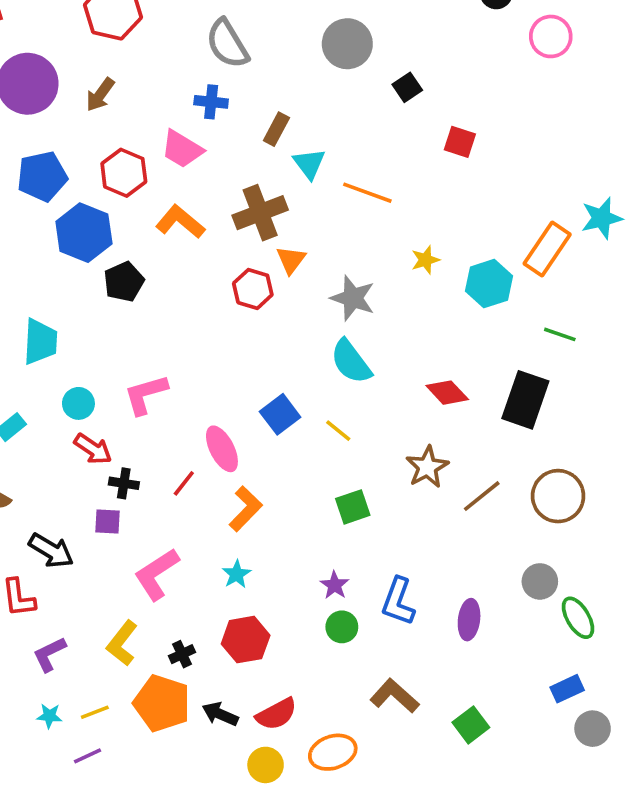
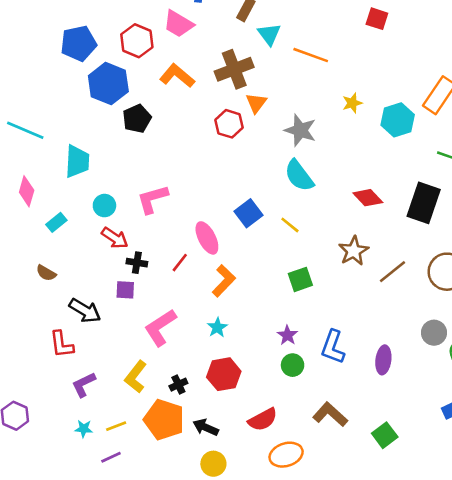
red semicircle: (276, 714) -> (263, 420), moved
yellow circle: (266, 765) -> (213, 464), moved

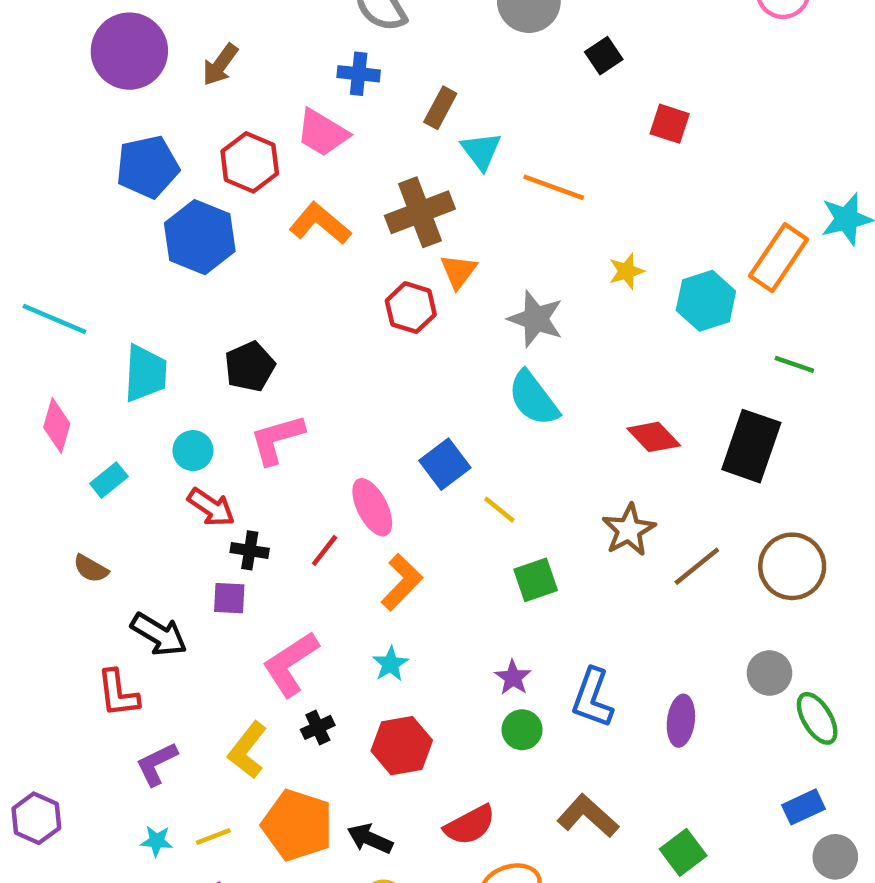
black pentagon: (137, 119) -> (250, 367), moved
yellow line: (290, 225) -> (499, 510), moved
black cross: (178, 385) -> (318, 727), moved

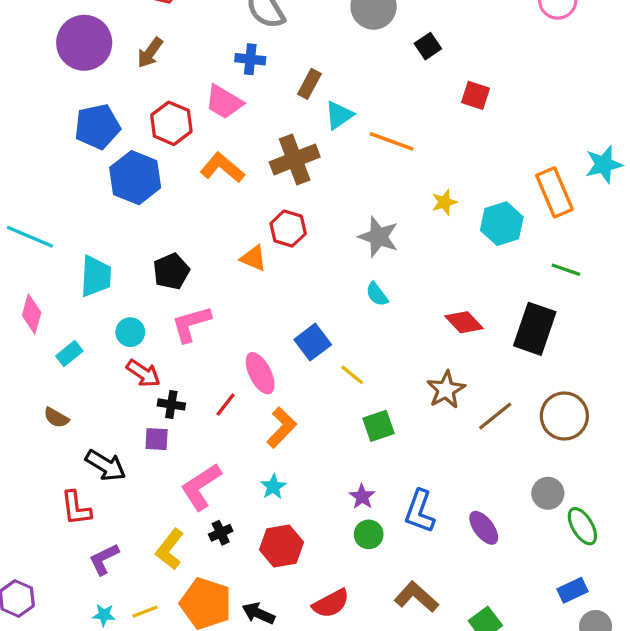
cyan triangle: (481, 151) -> (339, 115), turned 32
orange rectangle: (779, 258) -> (554, 192), turned -57
orange triangle: (458, 271) -> (254, 258), moved, turned -44
cyan semicircle: (533, 398) -> (377, 294), size x0.6
purple ellipse: (681, 721) -> (484, 528), turned -44

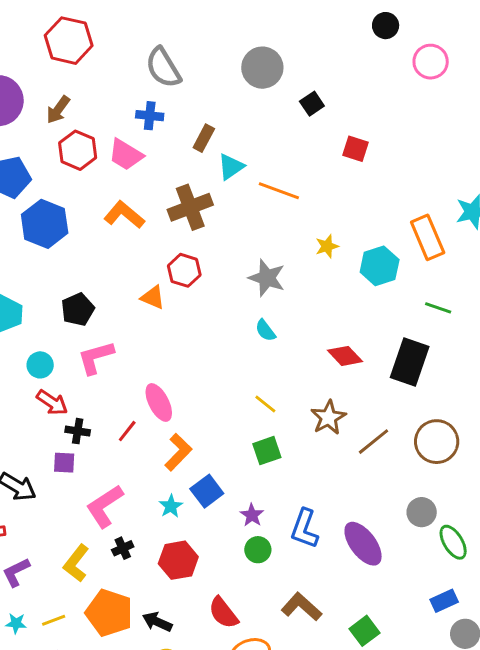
red hexagon: (171, 123) -> (78, 150), moved
blue square: (313, 342) -> (207, 491), moved
yellow line: (352, 375) -> (265, 404), moved
purple ellipse: (484, 528) -> (363, 544), size x1.4
red semicircle: (331, 603) -> (223, 613), turned 80

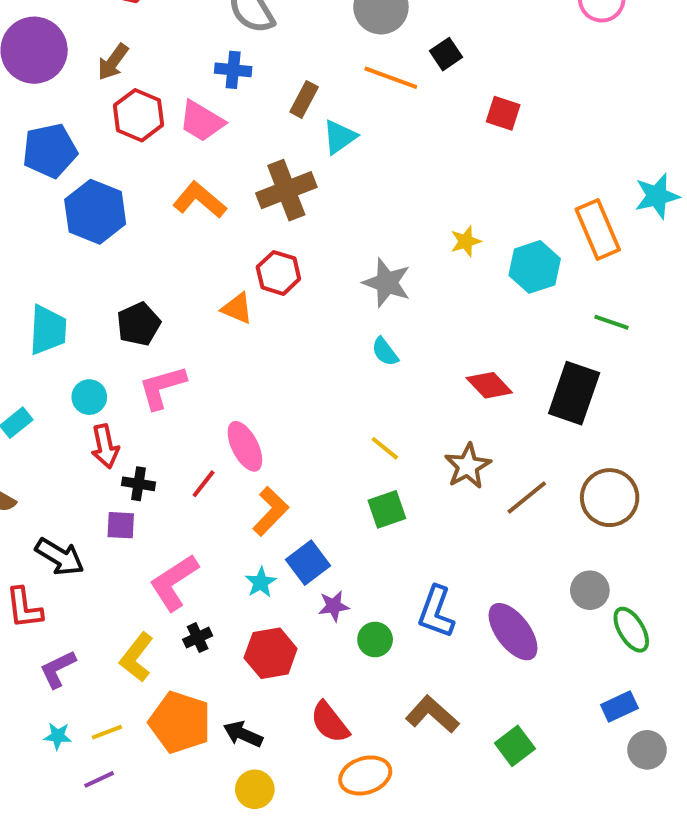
orange line: (279, 191) -> (391, 78), moved
red arrow: (52, 403) -> (105, 446), turned 44
purple star: (252, 515) -> (334, 606), moved, turned 30

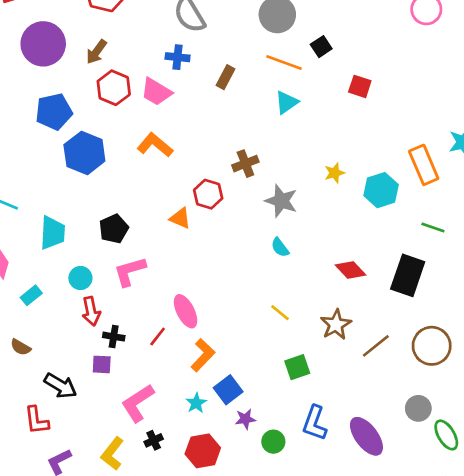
cyan triangle: (340, 137) -> (287, 102), moved
brown cross: (286, 190) -> (245, 164), moved, size x0.7
green square: (387, 509) -> (297, 367), moved

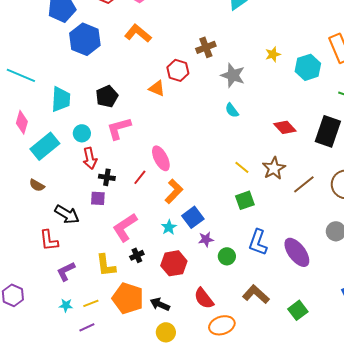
cyan rectangle: (31, 295) -> (45, 146), size x1.8
yellow line: (280, 313) -> (242, 167), moved
yellow L-shape: (112, 454) -> (106, 265), turned -45

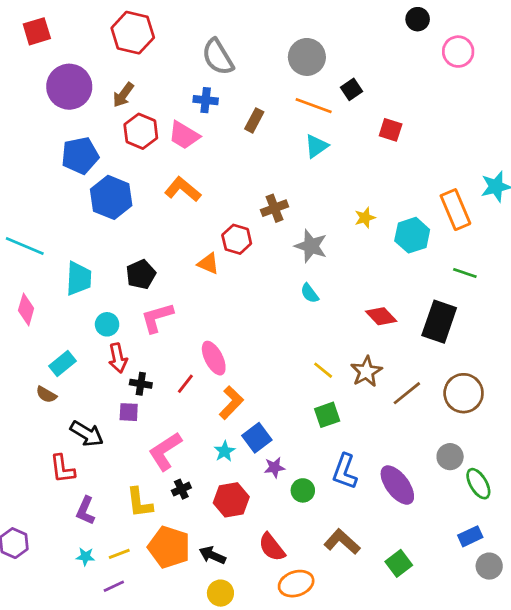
cyan rectangle: (45, 146) -> (62, 363), moved, size x0.7
purple L-shape: (66, 271) -> (85, 511), turned -40

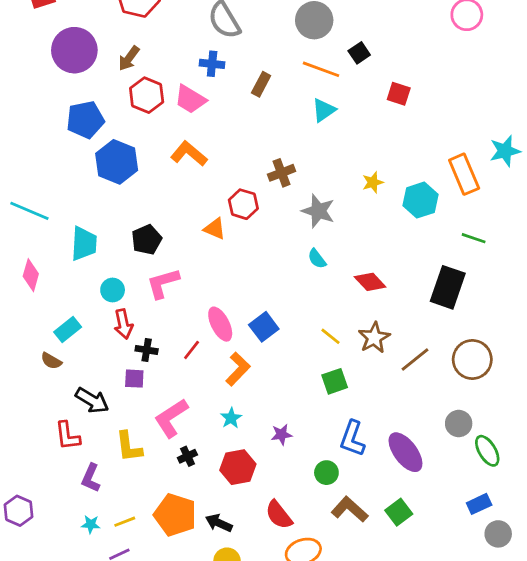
red diamond: (381, 316) -> (370, 282), moved
blue square: (257, 438) -> (264, 327), moved
green circle: (303, 490) -> (326, 473), moved
yellow L-shape: (139, 503) -> (129, 447), moved
green square: (399, 563) -> (399, 512), moved

